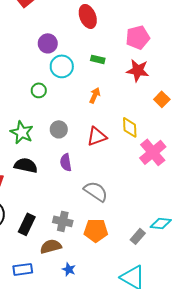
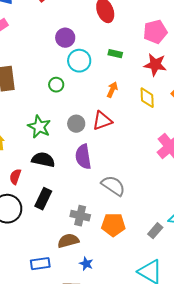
yellow diamond: (130, 127) -> (147, 98), moved
red triangle: (97, 136) -> (102, 121), moved
purple semicircle: (66, 162) -> (83, 157), size x1.4
black rectangle: (27, 224) -> (43, 199), moved

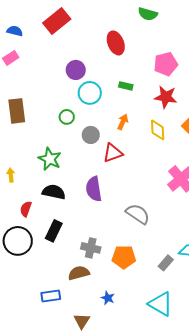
gray circle: (76, 124) -> (91, 135), moved
gray semicircle: (113, 186) -> (138, 214), moved
blue star: (86, 264) -> (108, 298), moved

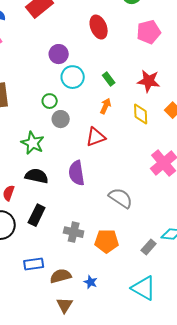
pink pentagon: (166, 64) -> (149, 32), moved
green rectangle: (126, 86) -> (109, 79), moved, turned 40
gray circle: (91, 135) -> (61, 119), moved
brown semicircle: (79, 273) -> (61, 276), moved
blue rectangle: (51, 296) -> (34, 264), moved

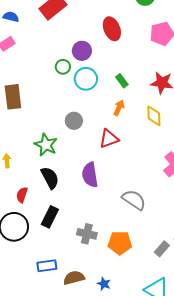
purple circle: (59, 54) -> (82, 51), moved
green circle: (50, 101) -> (63, 67), moved
black semicircle: (37, 176) -> (50, 178), turned 50

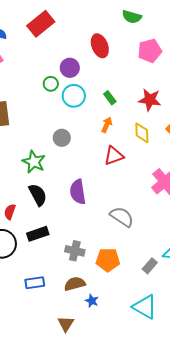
red triangle: (109, 139) -> (114, 156), moved
black rectangle: (50, 217) -> (38, 234), turned 45
brown semicircle: (74, 278) -> (75, 284), moved

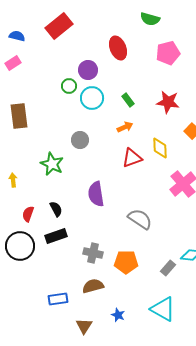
orange arrow: (107, 125) -> (125, 127), turned 42
yellow diamond: (142, 133) -> (160, 148), moved
black semicircle: (38, 195) -> (56, 209), moved, size x0.7
blue rectangle: (35, 283) -> (58, 299), moved
blue star: (92, 301) -> (118, 315), moved

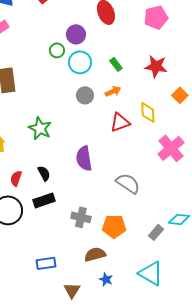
gray circle: (80, 140) -> (85, 95), moved
brown semicircle: (93, 286) -> (95, 254), moved

